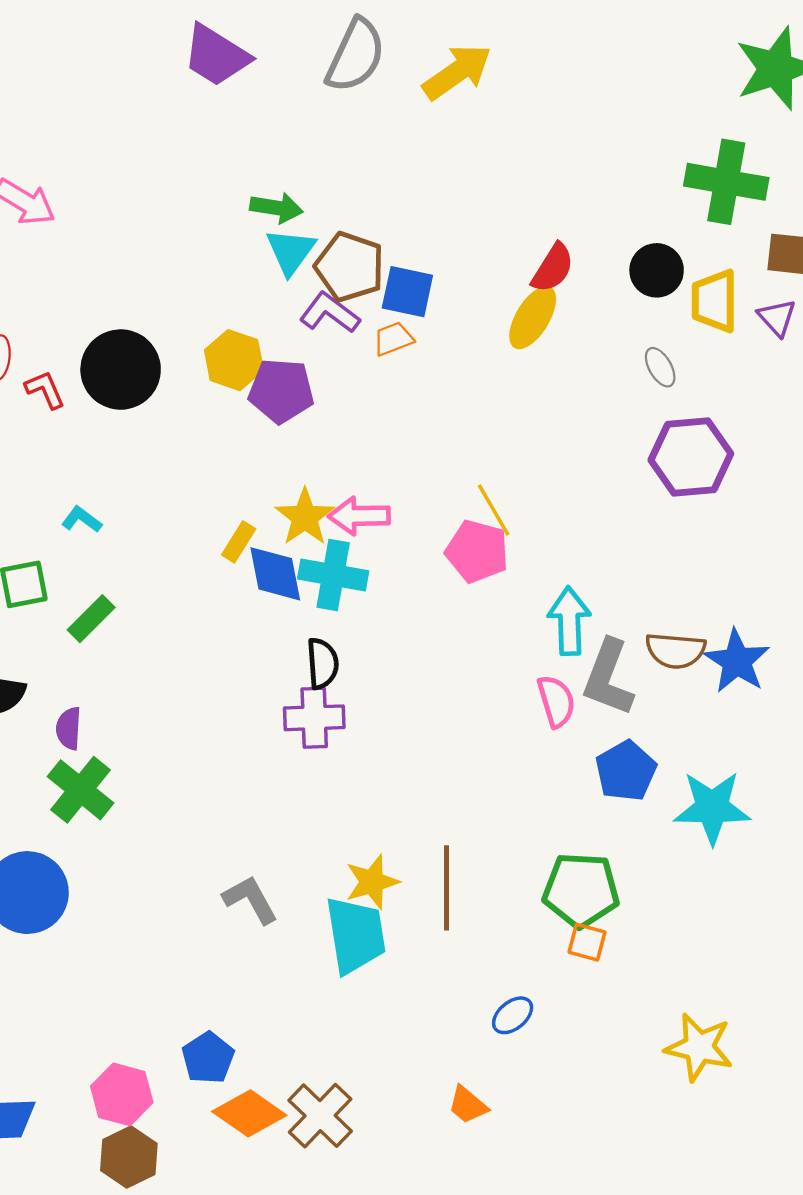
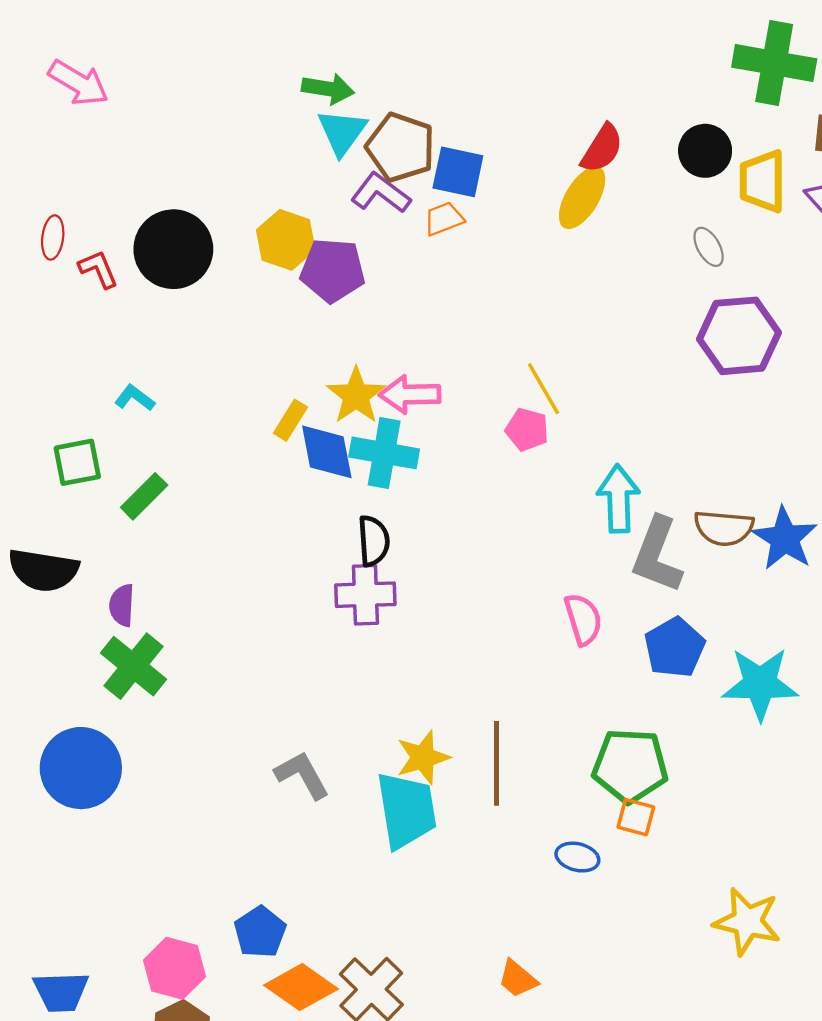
pink pentagon: (477, 551) -> (527, 430), size x0.7
pink semicircle: (556, 701) -> (583, 619), moved
blue ellipse: (513, 1015) -> (577, 857), moved, turned 54

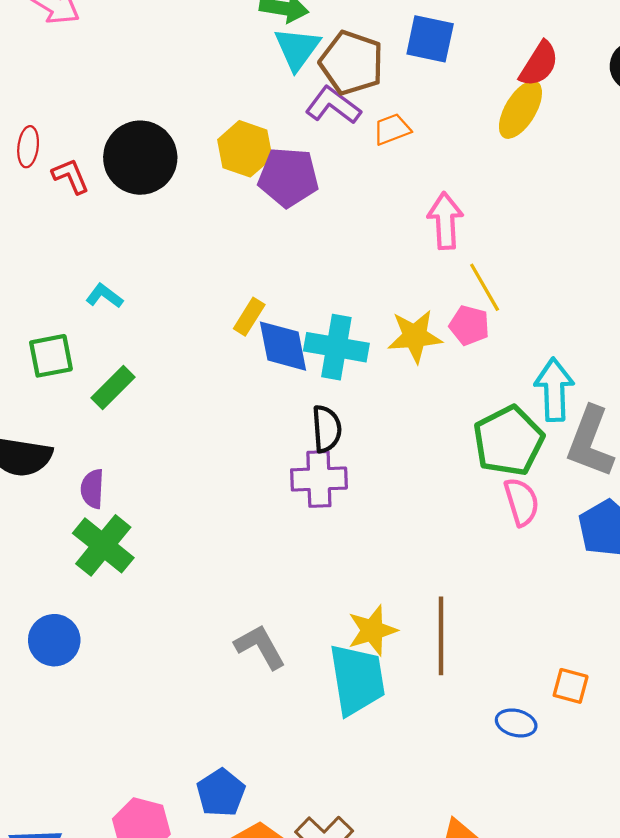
blue square: (458, 172) -> (430, 39), moved
pink arrow: (410, 394) -> (445, 221), moved, turned 88
yellow star: (356, 396) -> (415, 336), moved, turned 30
green pentagon: (630, 766) -> (508, 441), moved, turned -30
blue circle: (81, 768) -> (54, 640), size x0.7

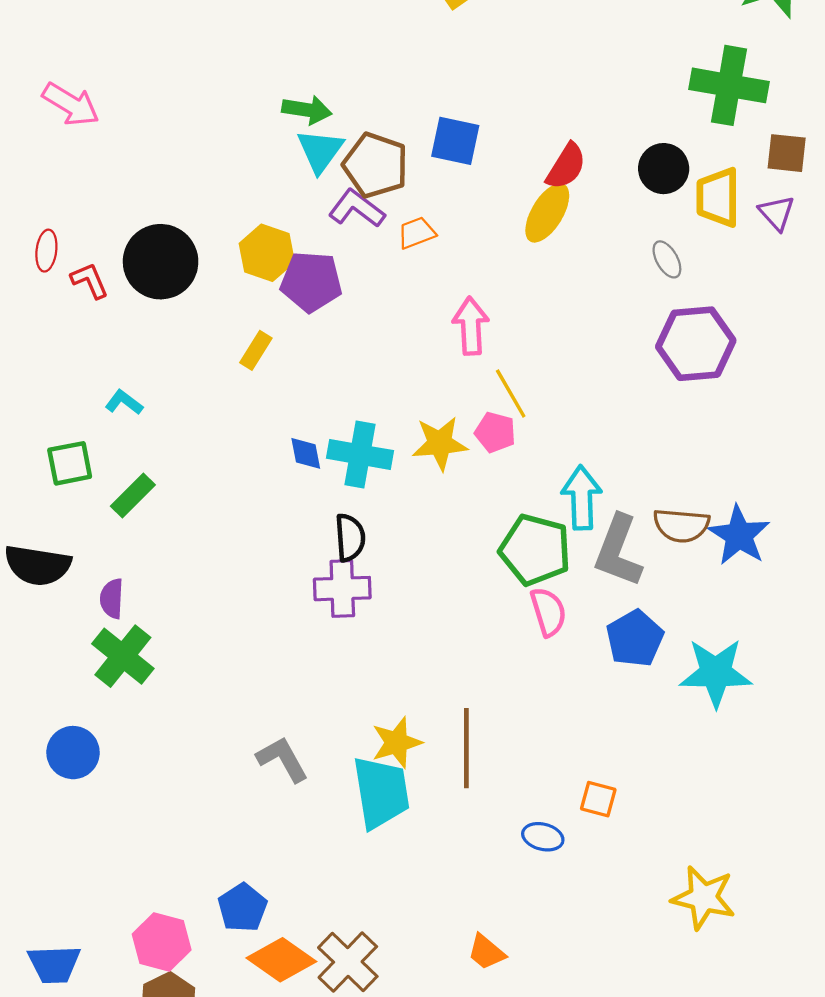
yellow rectangle: (249, 317) -> (256, 350), moved
blue diamond: (283, 346) -> (306, 453), size x0.6
green pentagon: (508, 441) -> (535, 550), turned -30

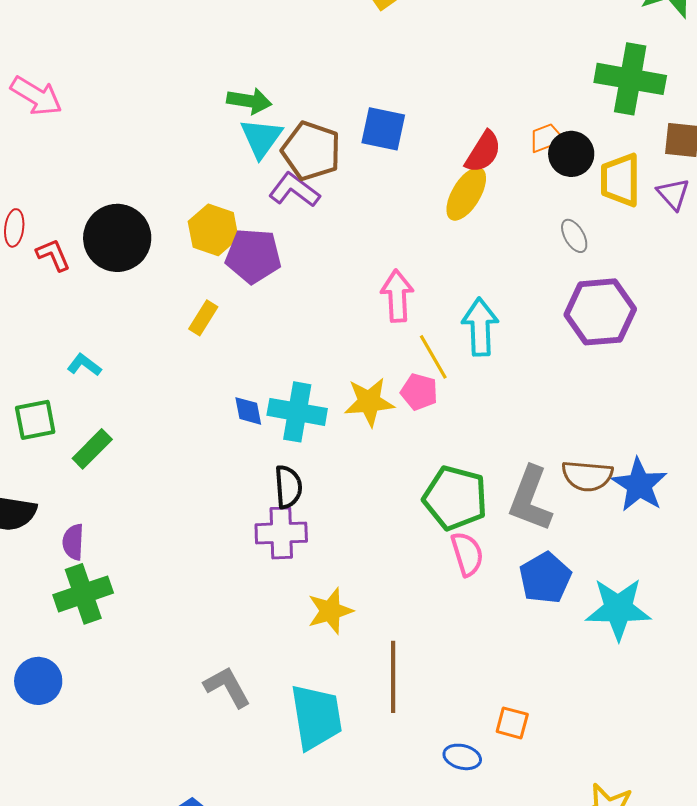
orange trapezoid: (417, 233) -> (546, 138), moved
cyan arrow: (582, 498) -> (480, 327), moved
green cross: (123, 656) -> (83, 594), turned 32
yellow star: (397, 743) -> (330, 611), moved

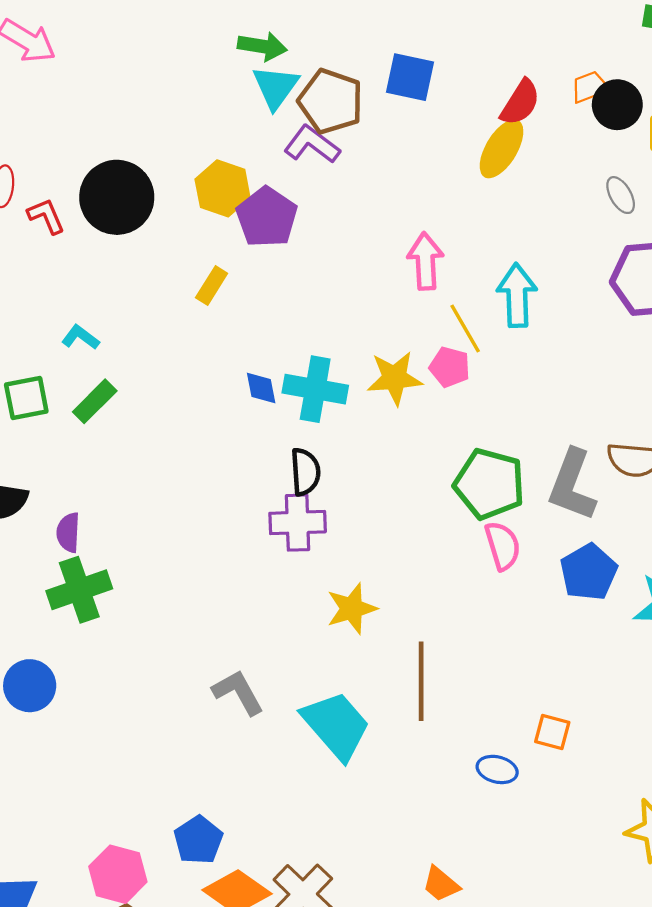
purple pentagon: (253, 256) -> (267, 217), turned 30
green rectangle: (92, 449) -> (95, 401), moved
cyan trapezoid: (316, 717) -> (336, 725), turned -32

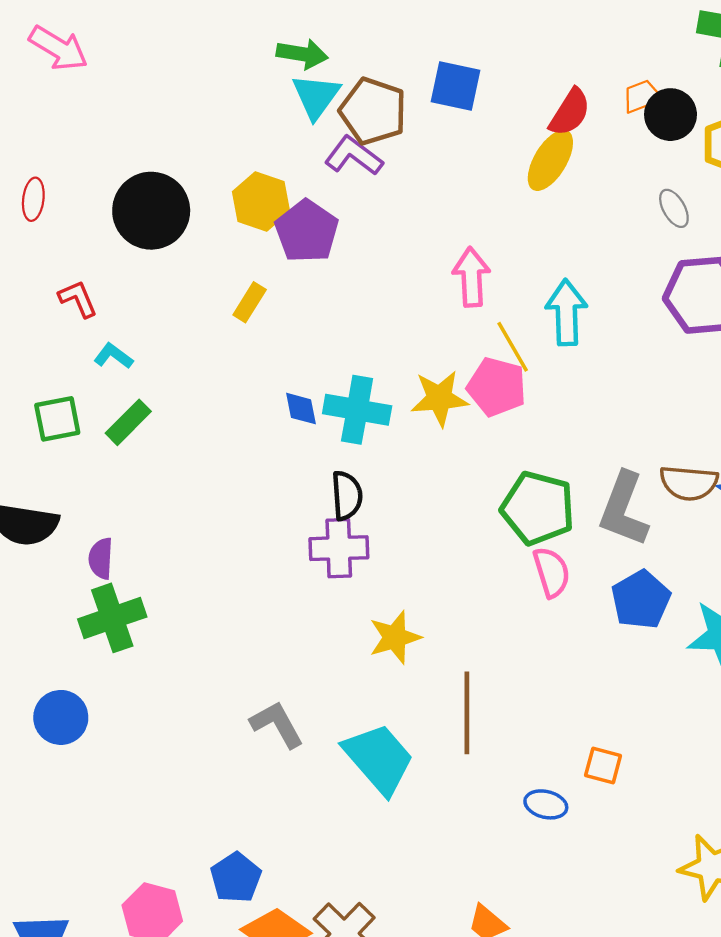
red L-shape: (46, 216) -> (78, 299), moved
pink pentagon: (450, 367) -> (497, 387), size x1.4

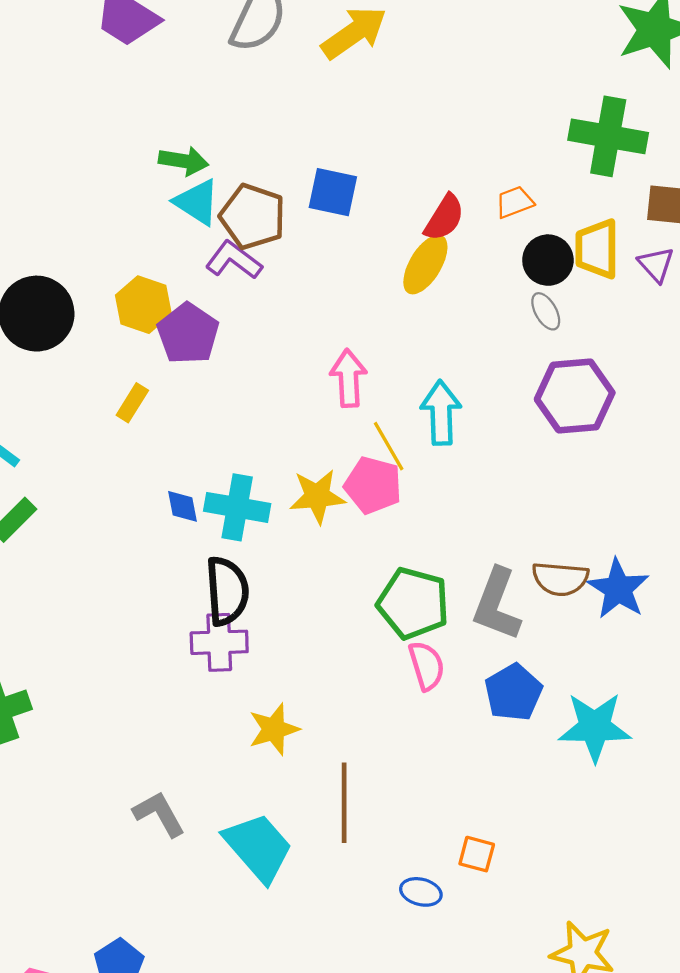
cyan triangle: (316, 96) -> (197, 202), turned -33
black circle: (671, 115) -> (548, 260), moved
black semicircle: (347, 496) -> (227, 591), size x1.4

